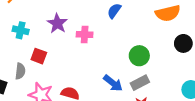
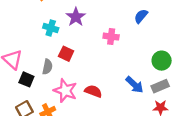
purple star: (57, 23) -> (76, 17), moved

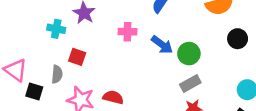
blue arrow: (135, 85) -> (162, 45), moved

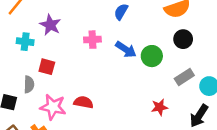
black circle: (238, 39) -> (183, 39), moved
gray rectangle: (190, 84) -> (184, 77), moved

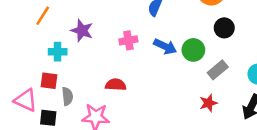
red square: (47, 67) -> (49, 81), moved
gray rectangle: (184, 77) -> (218, 70), moved
red semicircle: (83, 102) -> (116, 85), moved

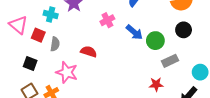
pink cross: (128, 40) -> (107, 20), turned -32
gray semicircle: (67, 96) -> (55, 44), moved
pink triangle: (26, 100) -> (18, 25), moved

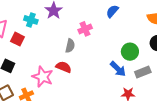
blue arrow: (134, 32) -> (118, 69), moved
gray semicircle: (55, 44) -> (70, 46), moved
red semicircle: (89, 52) -> (64, 67), moved

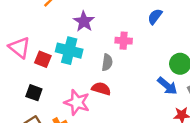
cyan cross: (31, 20) -> (69, 51), moved, size x1.5
pink cross: (85, 29) -> (124, 41), turned 32

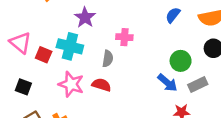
blue semicircle: (155, 17) -> (173, 15), moved
black square: (34, 93) -> (23, 87), moved
pink star: (77, 102) -> (71, 84), moved

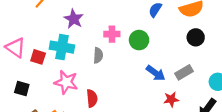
green circle: (181, 61) -> (139, 40), moved
red semicircle: (101, 85) -> (92, 98), moved, turned 72

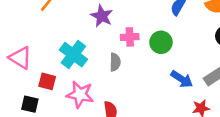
purple star: (74, 19) -> (102, 16), moved
cyan cross: (62, 47) -> (73, 55), turned 30
red square: (38, 57) -> (47, 81), moved

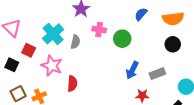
gray semicircle: (115, 62) -> (75, 42), moved
blue arrow: (182, 79) -> (132, 70), turned 72

